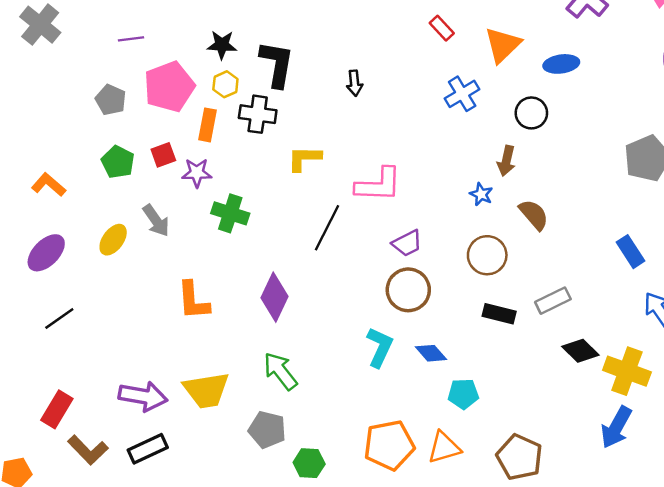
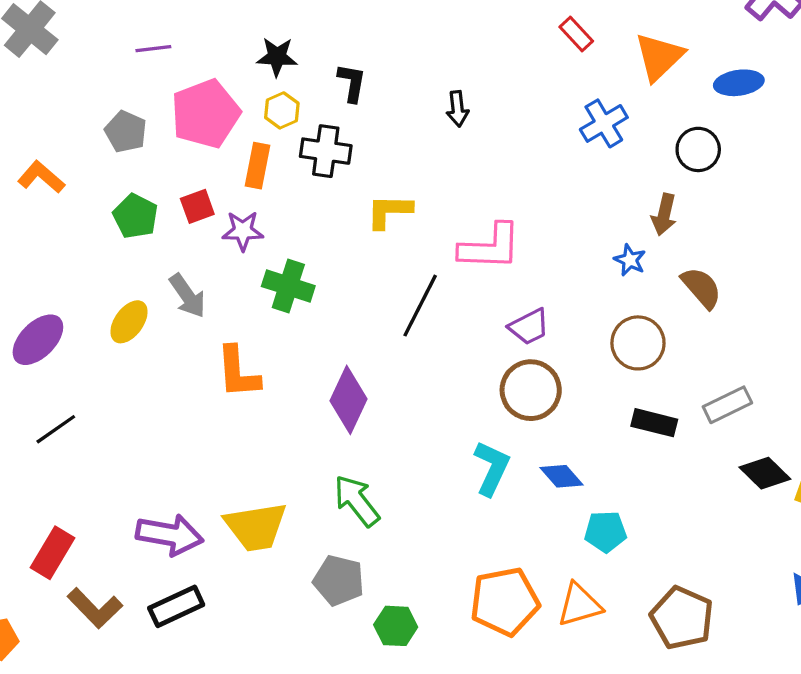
black L-shape: (277, 64) -> (352, 83), size x0.6
orange L-shape: (49, 185) -> (41, 177), moved
orange L-shape: (193, 301) -> (238, 372), moved

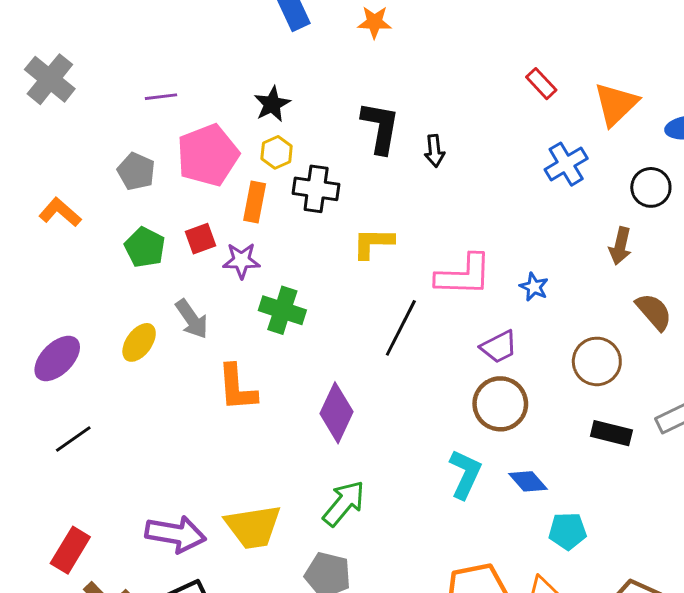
black star: (277, 57) -> (272, 104), turned -30
black L-shape: (352, 83) -> (380, 127), moved, size x1.5
blue star: (630, 260) -> (534, 287), moved
green arrow: (357, 501) -> (344, 503), turned 78

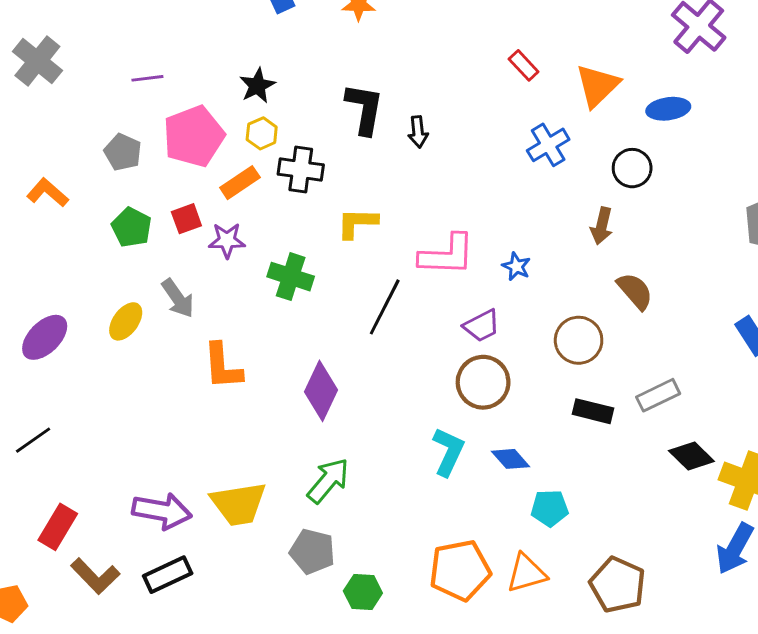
orange rectangle: (255, 202) -> (240, 183), turned 45
green cross: (282, 310) -> (291, 277), moved
black line: (73, 439) -> (33, 440), moved

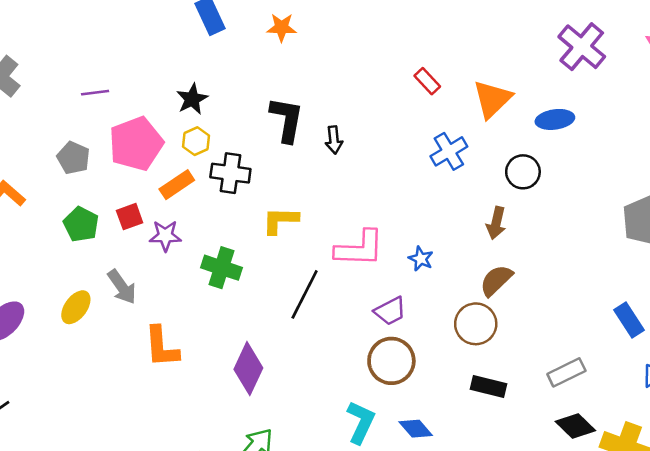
brown semicircle: (635, 291) -> (496, 280), moved, turned -93
gray rectangle: (658, 395) -> (566, 372), moved

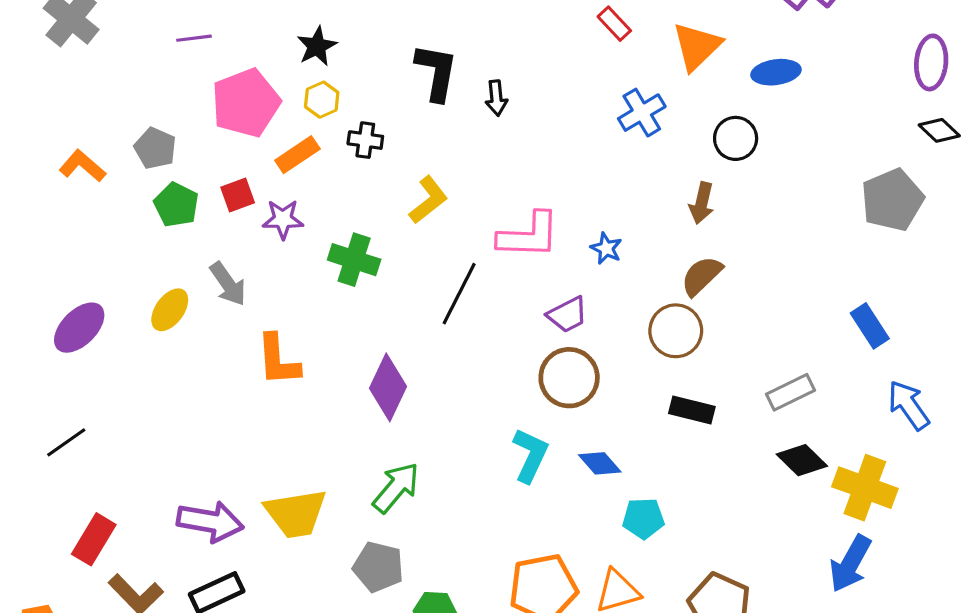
gray pentagon: (73, 158) -> (155, 148), moved
black cross: (230, 173) -> (365, 140), size x0.7
yellow L-shape: (280, 220) -> (428, 200), turned 141

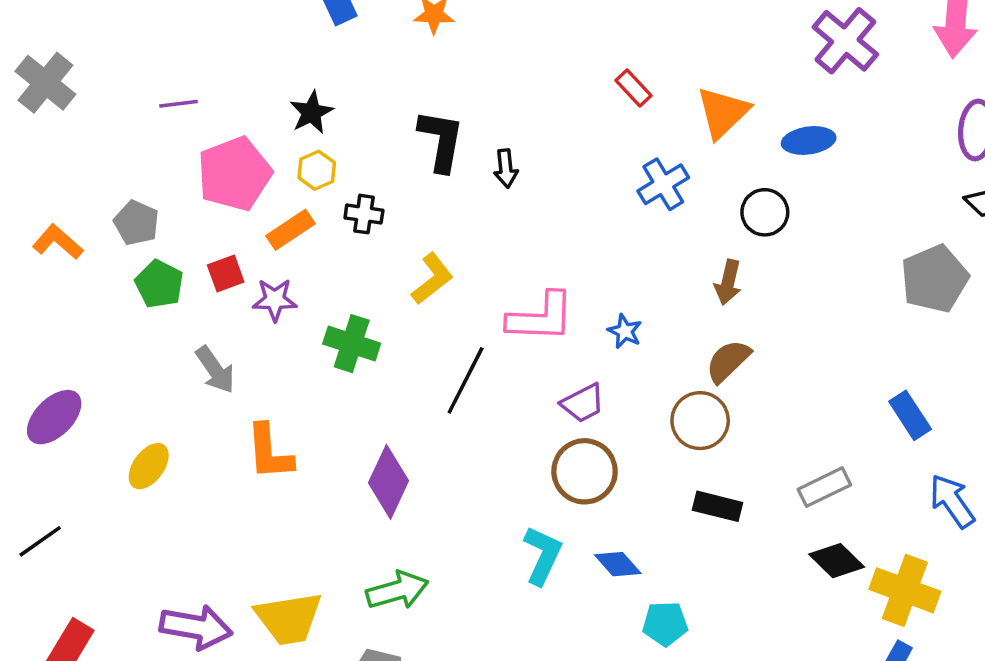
yellow ellipse: (170, 310) -> (149, 466), moved
green arrow: (396, 488) -> (397, 590), turned 34

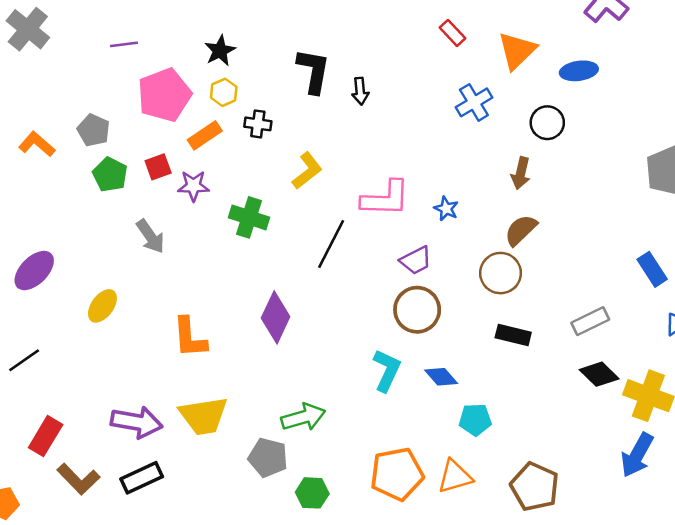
orange L-shape: (269, 452) -> (190, 338), moved
green arrow: (397, 590) -> (303, 417), moved

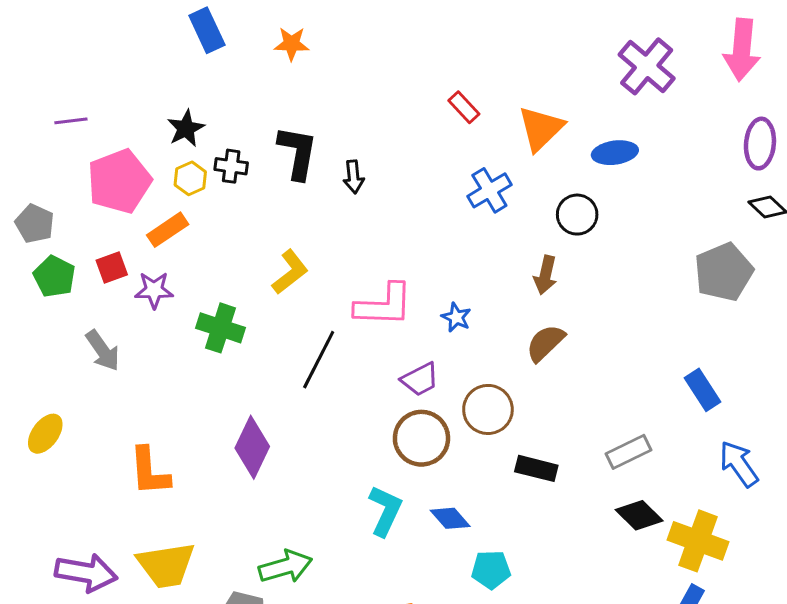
black cross: (258, 124) -> (231, 166), moved
brown circle: (501, 273) -> (488, 409), moved

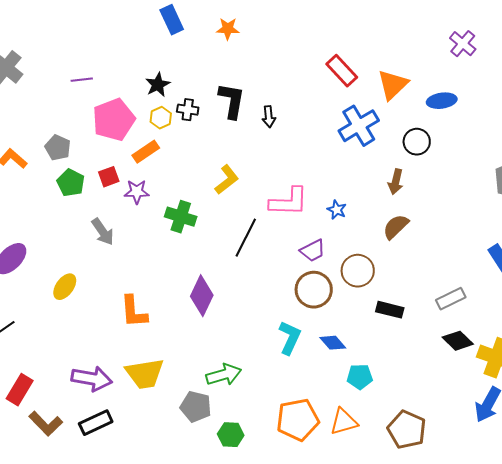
purple cross: (647, 66) -> (463, 44), size x0.7
red rectangle: (464, 107) -> (342, 71), size x1.5
blue cross: (489, 190) -> (359, 126), size x1.4

